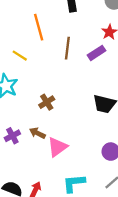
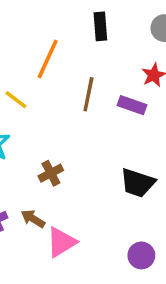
orange line: (39, 27) -> (48, 59), turned 35
purple rectangle: (97, 53) -> (132, 105), turned 48

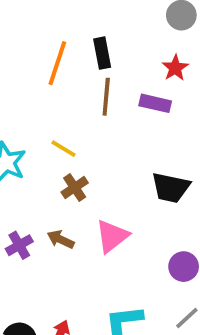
black rectangle: (100, 26) -> (102, 53), moved
yellow line: (16, 100) -> (63, 149), moved
pink triangle: (61, 242) -> (112, 236), moved

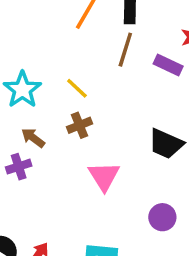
pink triangle: (112, 236) -> (104, 176), turned -36
brown arrow: (61, 239) -> (33, 138), moved

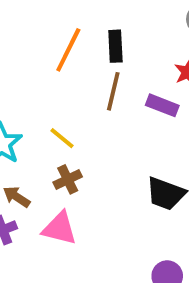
pink triangle: (104, 176) -> (60, 228), moved, turned -40

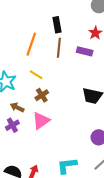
orange line: (68, 50) -> (31, 44), moved
pink triangle: (60, 228) -> (41, 121), turned -42

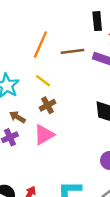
black rectangle: (57, 25) -> (97, 21), moved
brown line: (59, 48) -> (72, 51), turned 72

